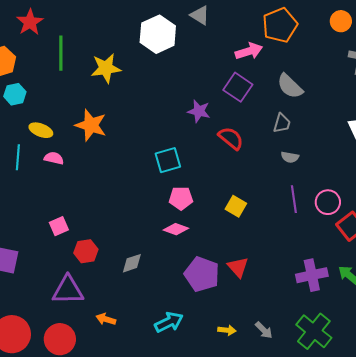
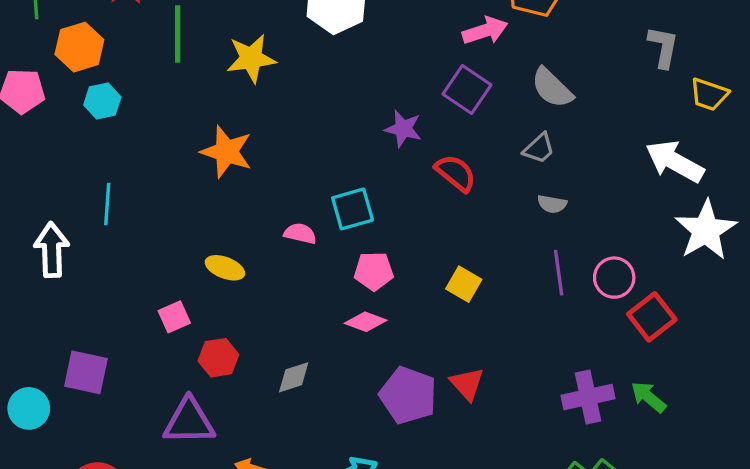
gray trapezoid: (282, 123) -> (539, 148), turned 30
yellow ellipse: (41, 130) -> (225, 268), moved
pink semicircle: (54, 158) -> (300, 233), moved

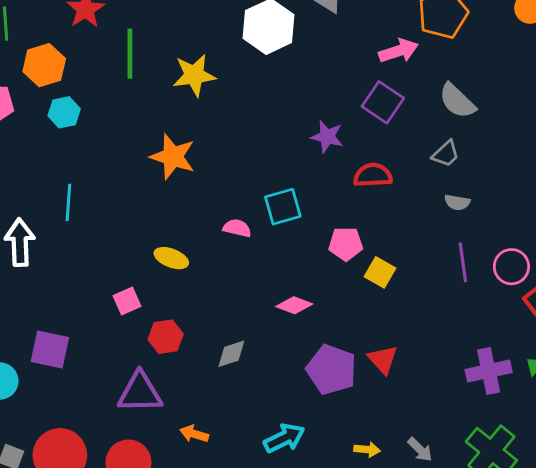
red semicircle: (456, 173) -> (373, 175), turned -42
pink pentagon: (374, 271) -> (346, 244), moved

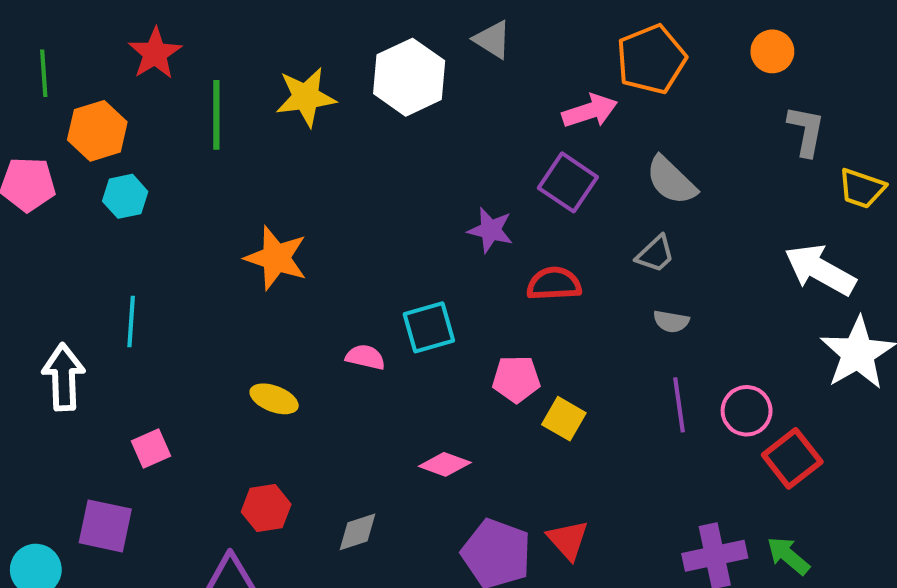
yellow star: (194, 75) -> (306, 97), moved
pink square: (127, 301) -> (151, 448), moved

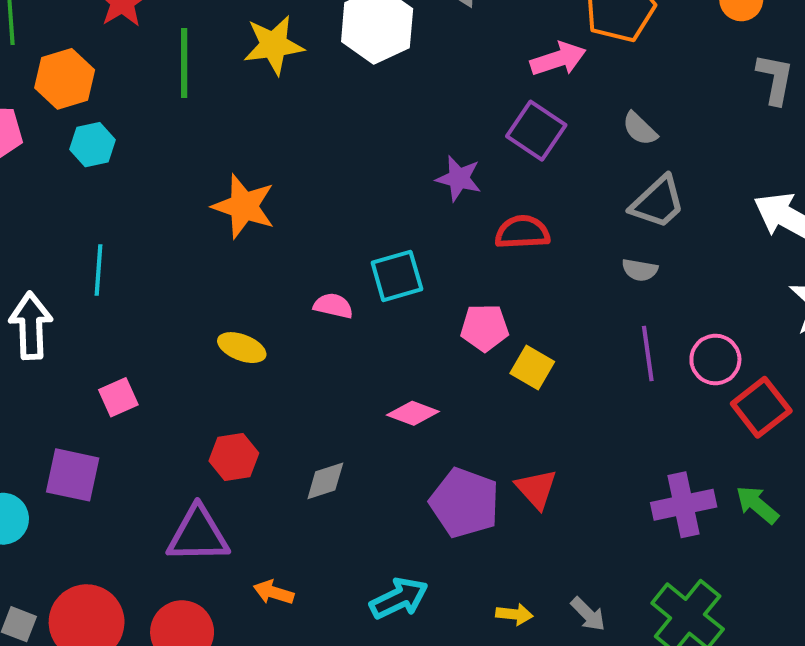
gray semicircle: (671, 180) -> (640, 129), size x0.7
gray trapezoid: (655, 254) -> (658, 202), moved, size x1.4

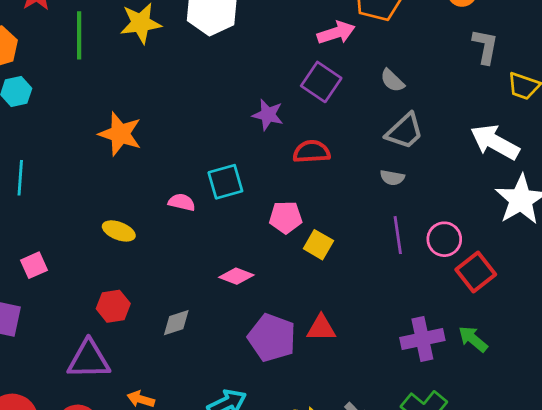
red triangle: (536, 489) -> (321, 328), turned -48

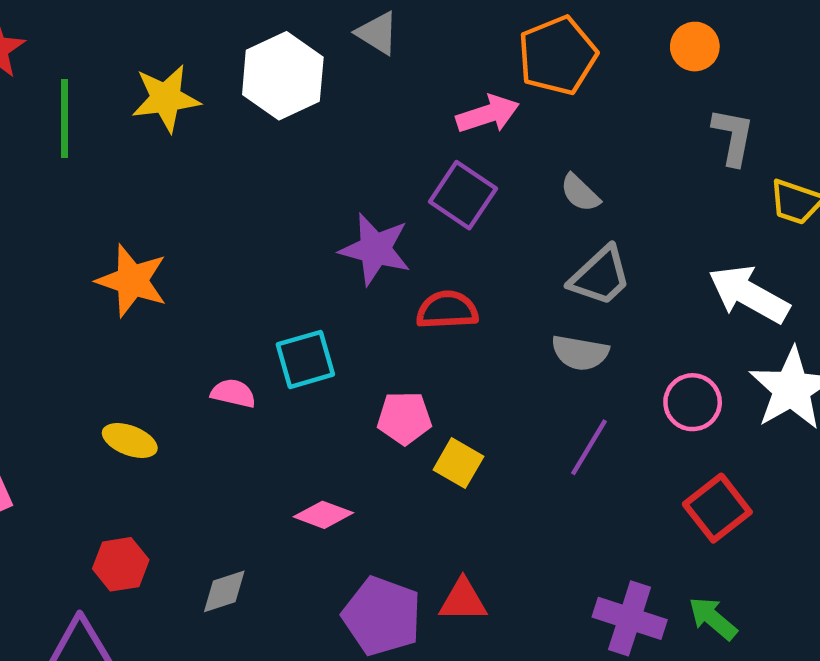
purple star: (268, 115) -> (375, 249), size x1.4
gray semicircle: (392, 178) -> (580, 353), size x1.4
purple line: (398, 235) -> (589, 447), turned 39
pink circle: (444, 239) -> (693, 402), moved
purple cross: (422, 339) -> (630, 618), turned 30

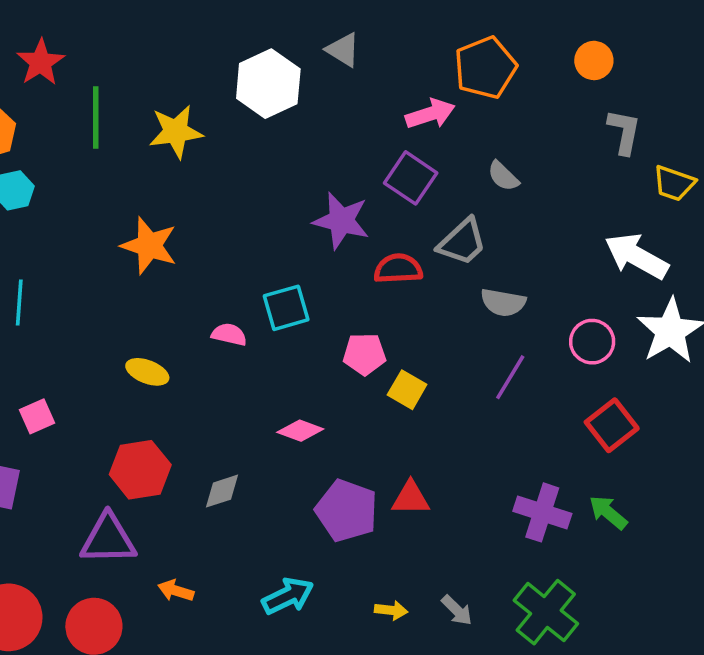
yellow star: (166, 98) -> (176, 132), moved
gray trapezoid: (600, 276) -> (462, 242), moved
red hexagon: (121, 564) -> (140, 470), size x1.4

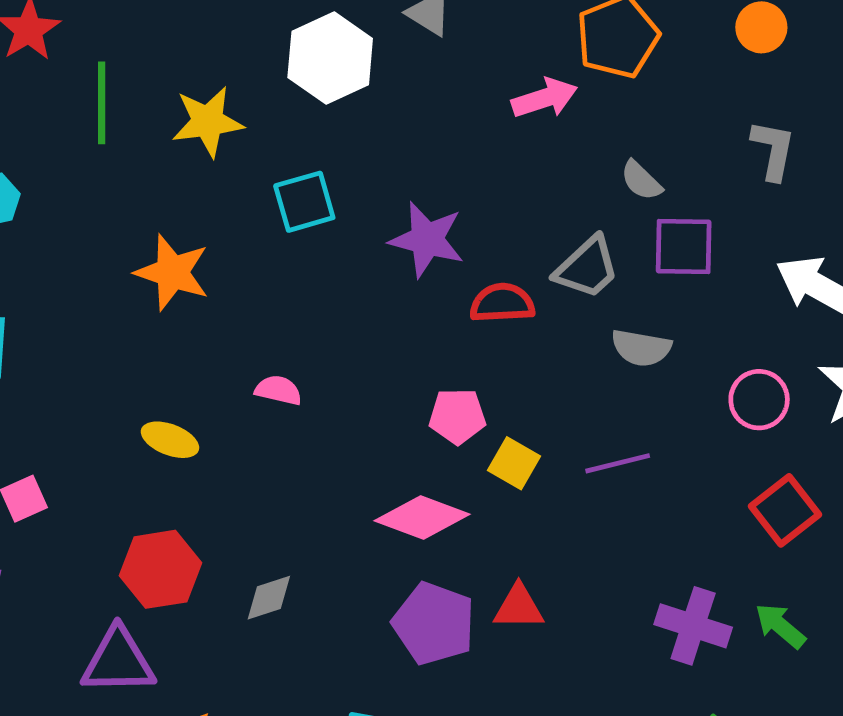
gray L-shape: (624, 132) -> (773, 150), moved
purple square: (411, 178) -> (684, 247), moved, turned -33
cyan square: (286, 308) -> (304, 202), moved
purple line: (510, 377) -> (618, 463), moved, turned 45
pink diamond: (300, 431) -> (422, 517), moved, size x1.5

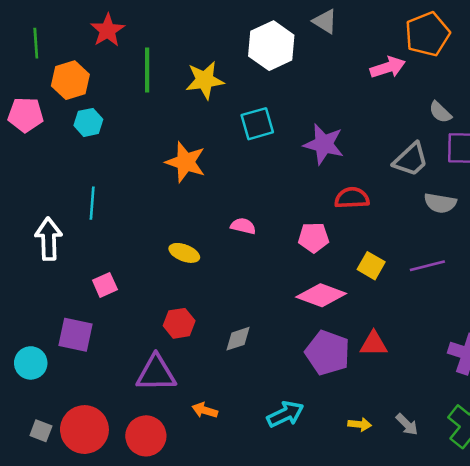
red semicircle: (502, 303) -> (352, 198), moved
pink pentagon: (457, 416) -> (314, 238), moved
red hexagon: (161, 569) -> (179, 323), size x0.7

